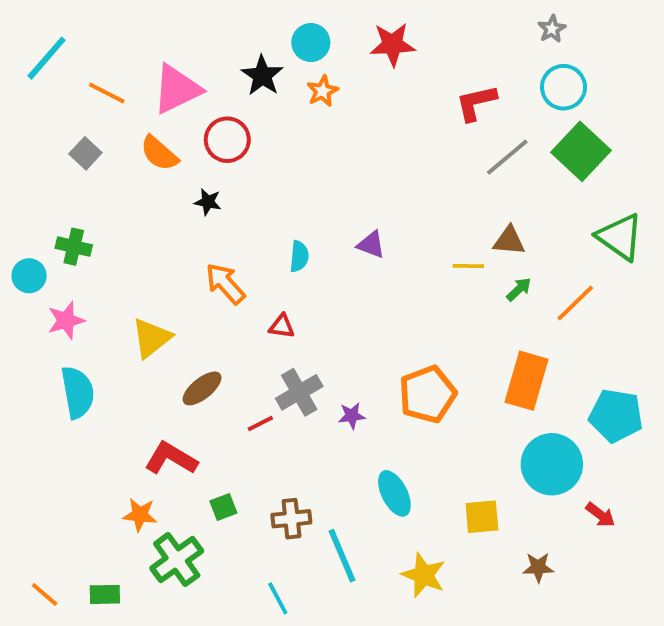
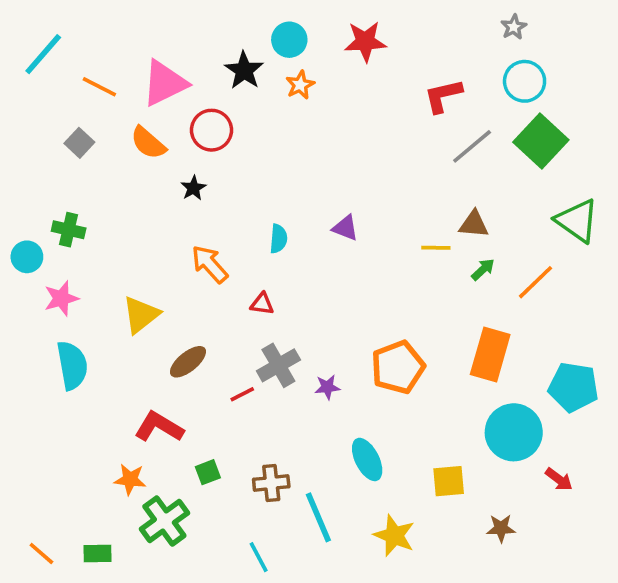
black star: (208, 202) -> (193, 188), turned 30

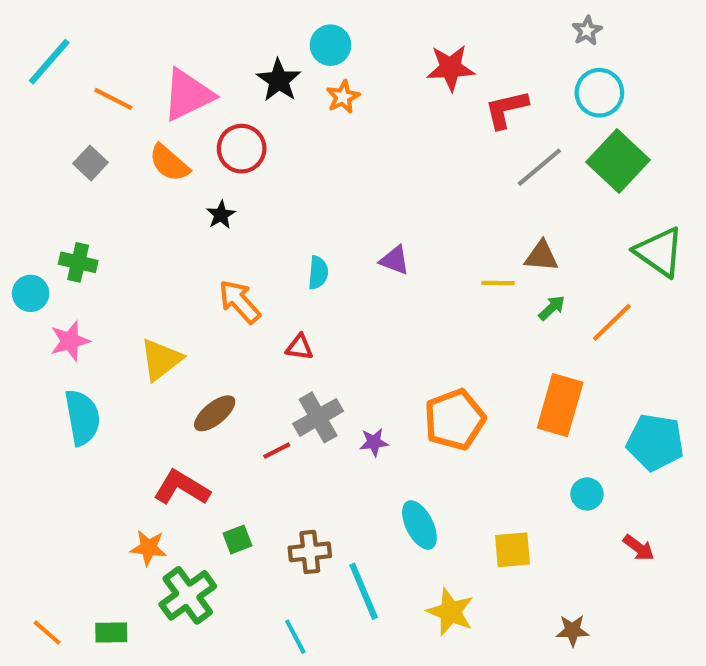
red star: (365, 41) -> (450, 68), moved
cyan circle: (514, 432) -> (587, 494), size x0.5
brown star: (501, 528) -> (572, 630), moved

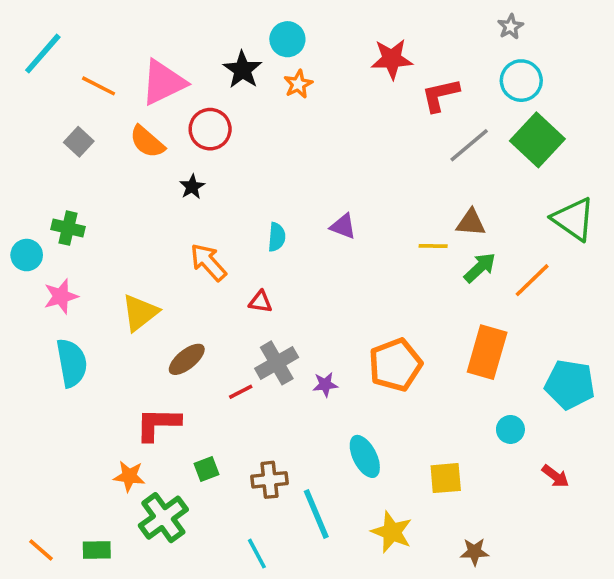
green arrow: (552, 308) -> (480, 268), size x1.4
red L-shape: (182, 488) -> (158, 424), turned -30
brown star: (572, 630) -> (474, 552), moved

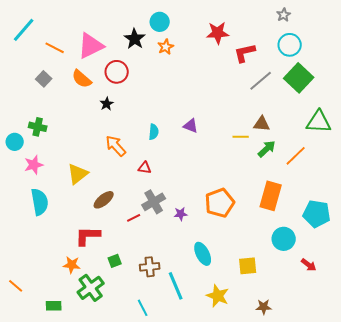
green triangle: (573, 219) -> (319, 122), turned -32
cyan circle: (510, 429) -> (284, 239), size x1.5
orange line: (41, 550) -> (16, 286), moved

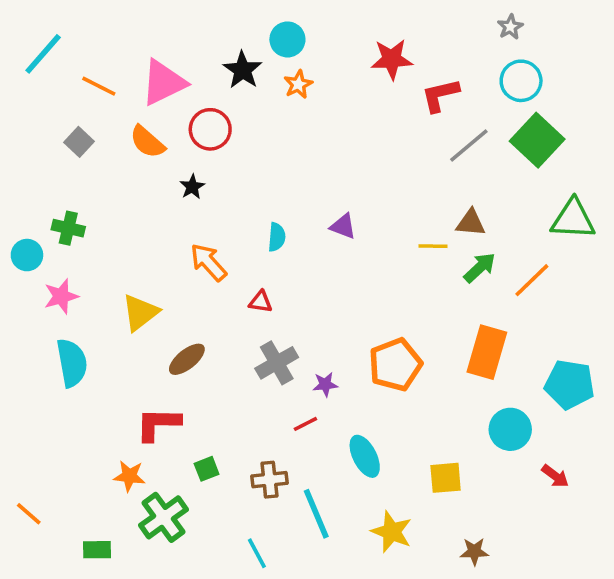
red line: (134, 218) -> (305, 424), moved

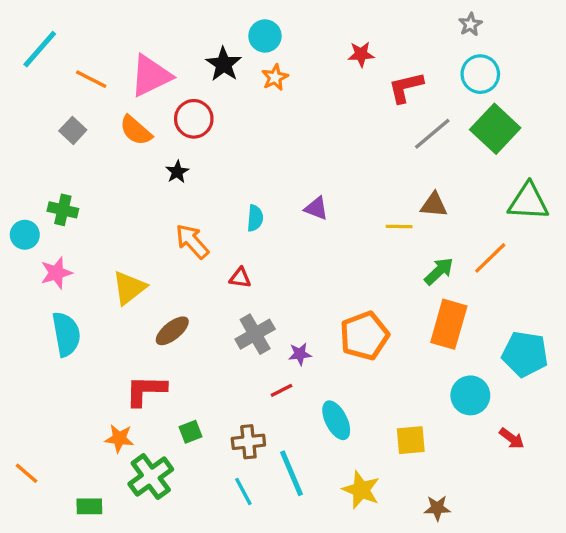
red star: (392, 59) -> (361, 54), size x0.7
green arrow: (480, 268) -> (439, 271), moved
cyan line: (257, 553) -> (243, 491), moved

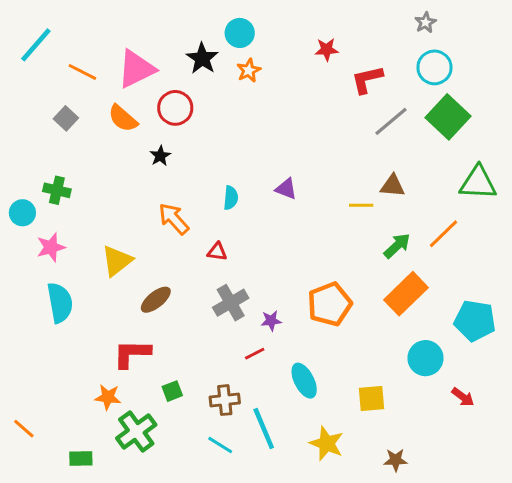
orange rectangle: (449, 324) -> (406, 294), turned 30
cyan line: (243, 491) -> (220, 445), turned -30

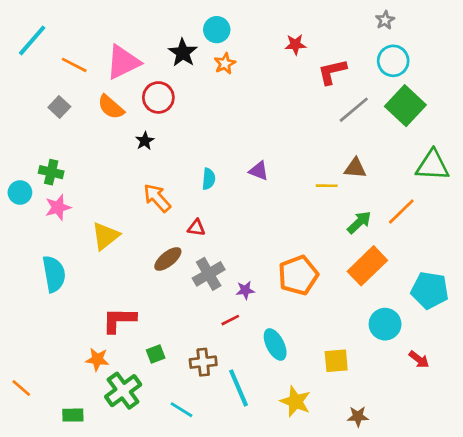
pink star: (51, 247) -> (58, 207), moved
brown ellipse: (156, 300) -> (168, 259), moved
cyan line: (220, 445) -> (181, 410), moved

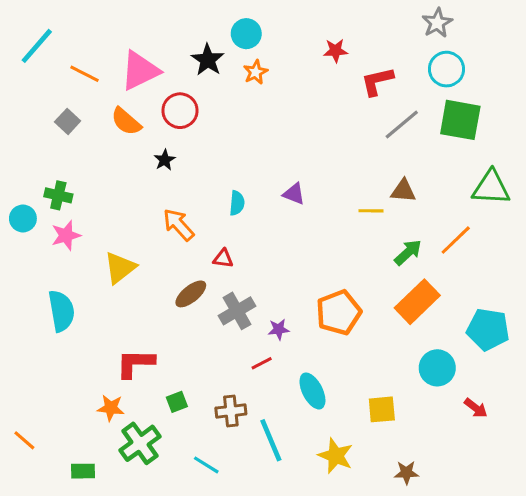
gray star: (385, 20) -> (437, 23), size x1.4
green square: (405, 106) -> (460, 120), turned -33

